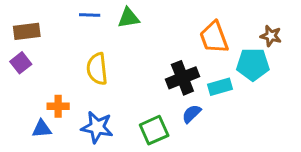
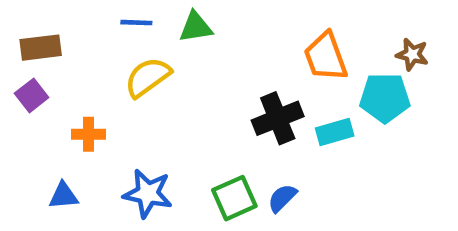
yellow semicircle: (97, 69) -> (148, 77), moved, turned 60
orange cross: (58, 106) -> (89, 134), moved
blue semicircle: (191, 114) -> (282, 198), moved

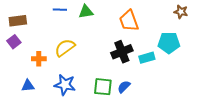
brown star: (412, 54) -> (181, 12), moved
orange trapezoid: (326, 57) -> (129, 21), moved
yellow semicircle: (148, 77) -> (65, 48), moved
green square: (234, 198) -> (103, 87), turned 30

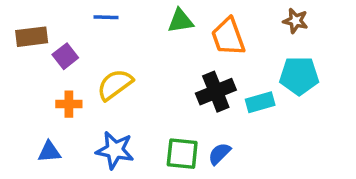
green triangle: (86, 12) -> (180, 21), moved
brown star: (181, 12) -> (296, 21), moved
purple square: (14, 42) -> (65, 56), moved

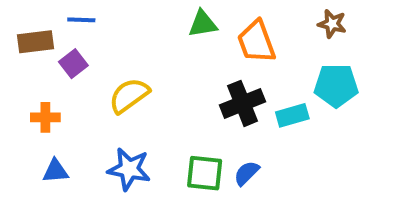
blue line: (106, 17) -> (81, 20), moved
orange cross: (69, 104) -> (45, 117), moved

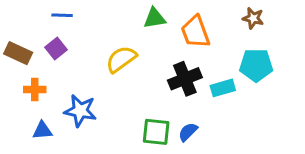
brown rectangle: (35, 42) -> (18, 53), moved, turned 32
yellow semicircle: (129, 95) -> (121, 59), moved
blue star: (129, 169) -> (80, 111), moved

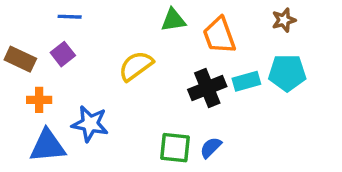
brown star: (253, 18) -> (284, 20), turned -30
cyan rectangle: (223, 88) -> (246, 81), moved
blue triangle: (42, 130) -> (48, 146), size x1.6

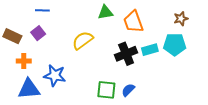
brown star: (284, 20) -> (181, 19), moved

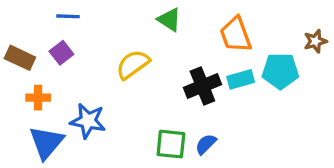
green triangle: (105, 12) -> (169, 20), turned 42
brown star: (181, 19) -> (315, 41), moved
orange trapezoid: (133, 22) -> (236, 35), moved
blue triangle: (29, 89) -> (46, 142), turned -45

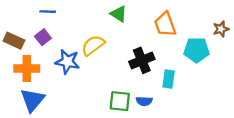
cyan rectangle: (241, 79) -> (169, 79), moved, turned -66
orange cross: (38, 98) -> (27, 69), size x1.5
blue star: (88, 121) -> (67, 62), moved
blue semicircle: (206, 144) -> (144, 101), turned -133

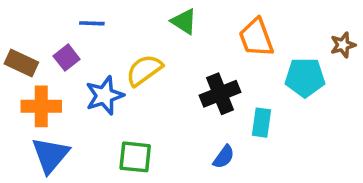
blue line: (48, 12) -> (92, 23), moved
blue star: (67, 62) -> (105, 95), turned -30
green square: (120, 101) -> (135, 157), moved
blue semicircle: (144, 101) -> (224, 157), turned -56

